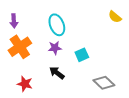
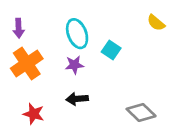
cyan square: (82, 55) -> (111, 50), moved, turned -32
black arrow: (57, 73) -> (77, 99), turned -42

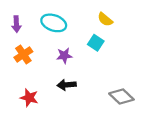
yellow semicircle: (156, 23) -> (105, 19), moved
cyan ellipse: (77, 34) -> (54, 23), moved, turned -50
orange cross: (27, 64) -> (23, 54), size x0.7

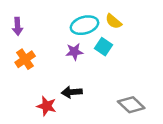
cyan ellipse: (54, 23) -> (84, 25), moved, turned -35
purple star: (64, 56) -> (74, 52), moved
red star: (29, 98) -> (47, 106), moved

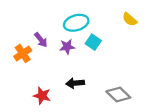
yellow semicircle: (114, 21) -> (130, 19), moved
purple arrow: (17, 26) -> (41, 40), moved, turned -35
black arrow: (72, 92) -> (75, 83), moved

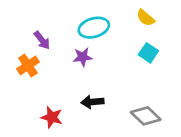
yellow semicircle: (130, 19) -> (146, 18), moved
purple arrow: (41, 40) -> (42, 40), moved
cyan square: (93, 42) -> (148, 53), moved

